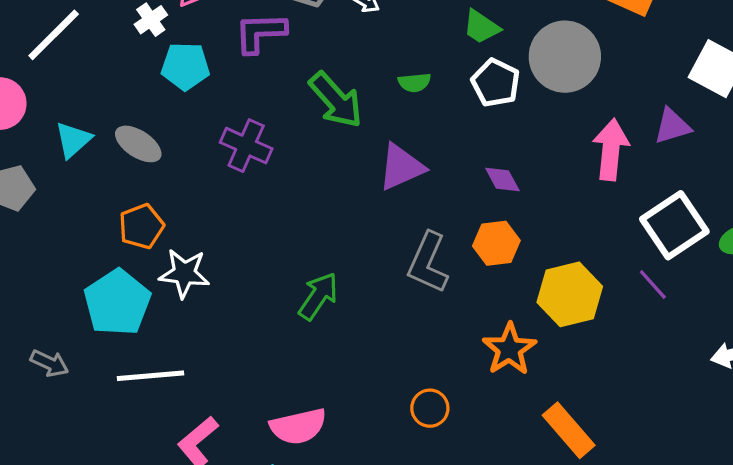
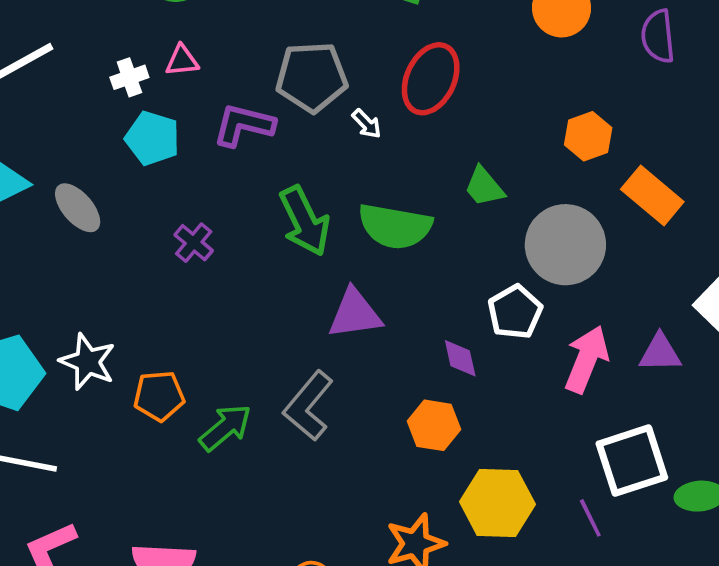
green semicircle: (414, 82) -> (395, 226), size x2.0
white pentagon: (496, 83) -> (515, 312), moved
purple cross: (246, 146) -> (194, 243), size x0.7
orange pentagon: (141, 226) -> (159, 396), moved
gray L-shape: (428, 263) -> (308, 406), moved

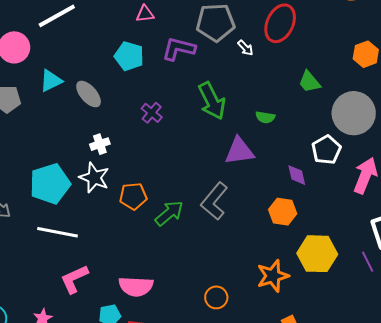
white cross: (129, 77) -> (100, 144), moved
green semicircle: (395, 226) -> (265, 117), moved, size x0.5

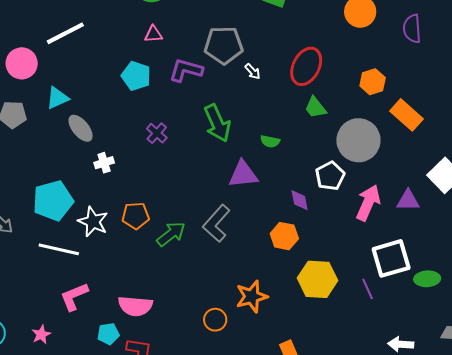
red ellipse: (280, 23) -> (306, 66), moved
gray ellipse: (89, 94) -> (81, 128), moved
white star: (94, 178) -> (93, 222), moved
orange star: (273, 276) -> (252, 296), moved

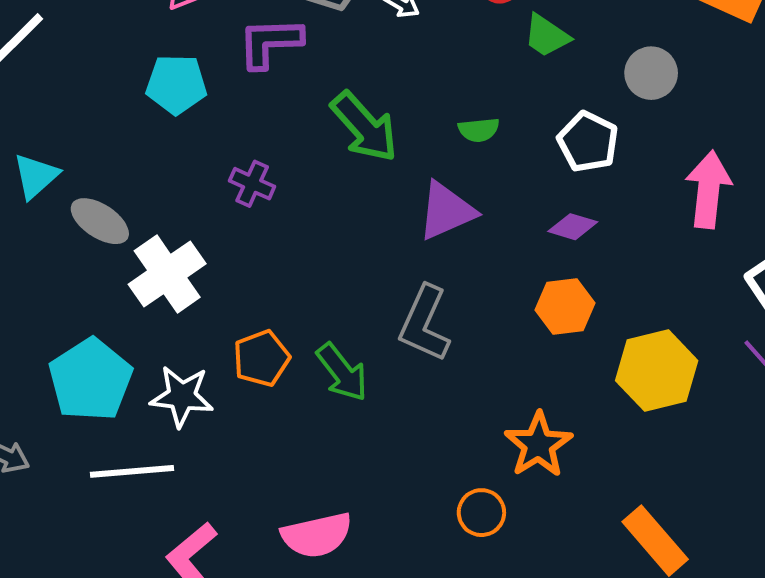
gray circle: (358, 140) -> (651, 73), size x0.6
white cross: (104, 163) -> (167, 274), size x1.8
white pentagon: (330, 176) -> (588, 142), moved
purple diamond: (300, 200) -> (573, 227), turned -45
green arrow: (171, 234) -> (342, 372), turned 108

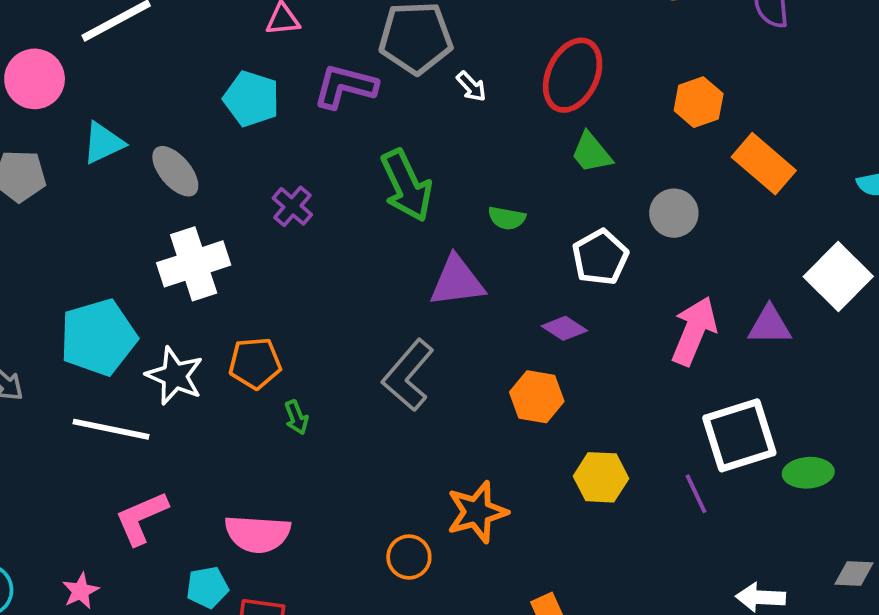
gray ellipse: (100, 221) -> (175, 171), moved
yellow hexagon: (657, 371) -> (601, 477), size x0.7
green arrow: (342, 372) -> (296, 417), moved, size x0.6

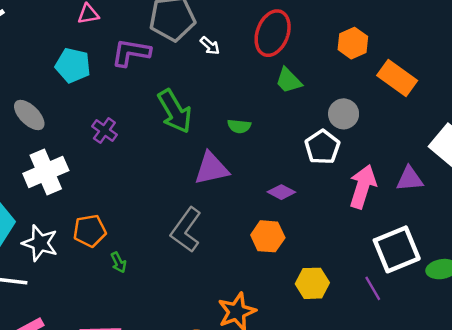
white pentagon: (600, 257) -> (322, 147), moved

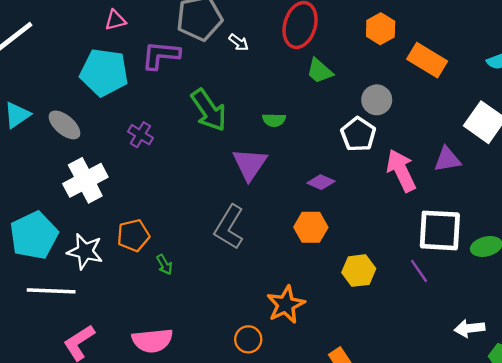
cyan pentagon: (73, 65) -> (104, 72), size x1.4
purple triangle: (211, 168) -> (250, 164), turned -39
pink arrow: (363, 187) -> (401, 171), turned -39
white square: (397, 249) -> (440, 230), turned 30

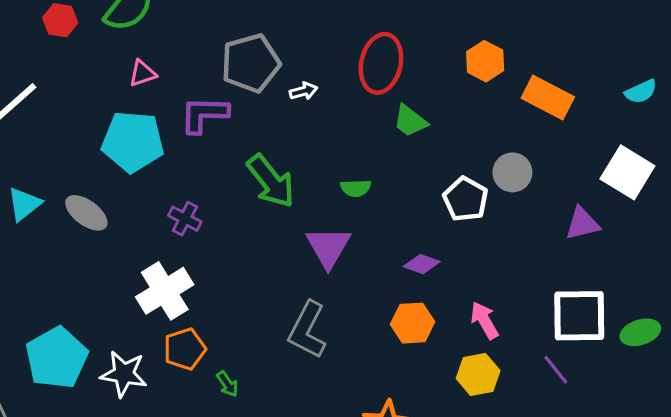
white arrow: (239, 42) -> (303, 91), turned -48
gray circle: (377, 100) -> (512, 172), moved
pink arrow: (401, 171) -> (484, 320), moved, size x0.7
white cross: (85, 180) -> (165, 291), moved

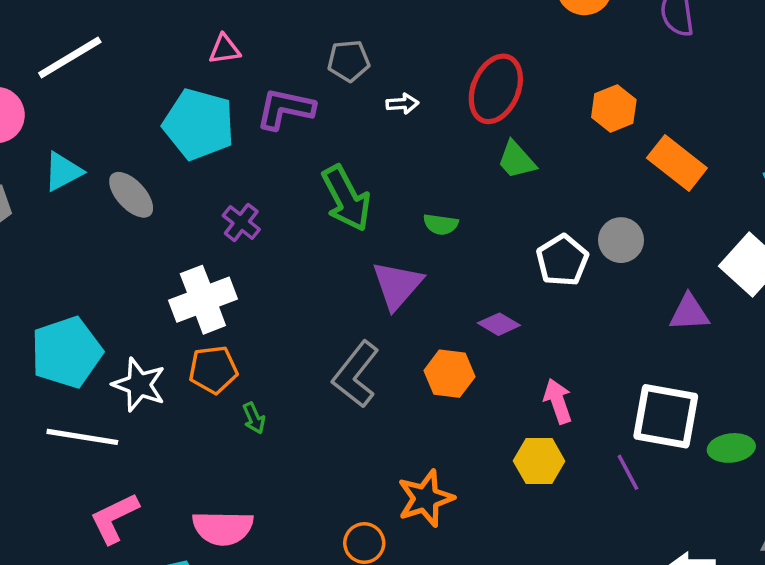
gray pentagon: (251, 63) -> (349, 61), size x0.6
orange hexagon: (413, 323) -> (449, 374), moved

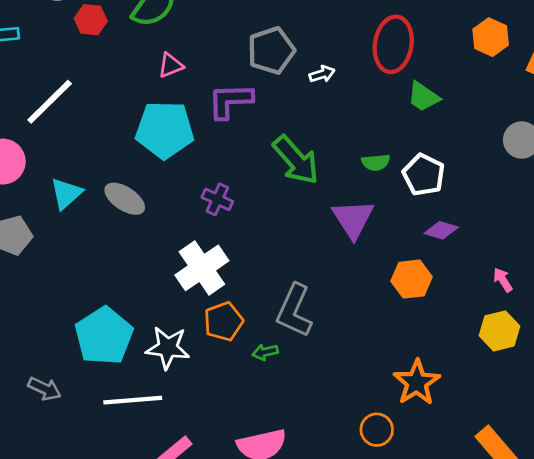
gray pentagon: (349, 61) -> (271, 51), size x1.4
white pentagon: (562, 260) -> (424, 175), moved
gray L-shape: (356, 374) -> (294, 311), moved
pink arrow: (558, 401) -> (503, 280), size x0.7
green arrow: (254, 418) -> (265, 352), turned 115

